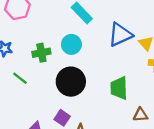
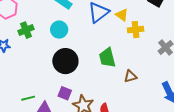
green cross: (41, 53) -> (26, 30), moved
green line: (20, 78) -> (28, 98), moved, turned -40

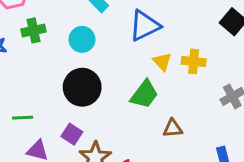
yellow triangle: (122, 15) -> (162, 62), moved
green trapezoid: (107, 58) -> (144, 94), turned -140
green line: (28, 98) -> (23, 118), moved

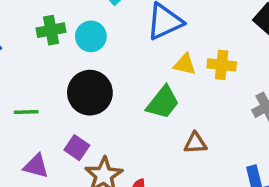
green cross: (33, 30) -> (51, 30), moved
yellow triangle: (162, 62) -> (185, 64), turned -36
green line: (23, 118) -> (26, 112), moved

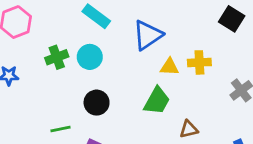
black circle: (90, 93) -> (97, 103), size x0.7
green line: (26, 112) -> (61, 129), moved

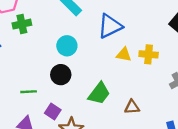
green cross: (57, 57) -> (22, 24), moved
cyan circle: (90, 57) -> (67, 46), moved
green trapezoid: (157, 101) -> (99, 93), moved

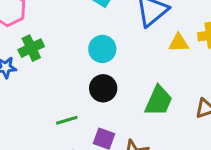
green cross: (22, 24) -> (31, 48), moved

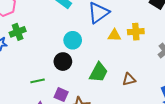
cyan circle: (102, 49) -> (73, 40), moved

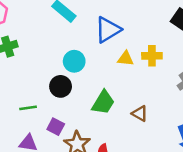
brown triangle: (129, 79) -> (140, 114), turned 40

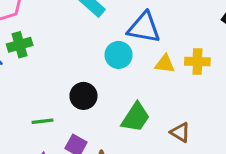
blue triangle: (108, 30) -> (144, 28), turned 40
cyan circle: (74, 61) -> (119, 55), moved

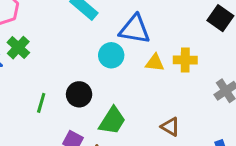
green cross: (20, 45) -> (18, 48), turned -30
green trapezoid: (136, 117) -> (112, 121), moved
green line: (43, 121) -> (41, 103), moved, turned -66

